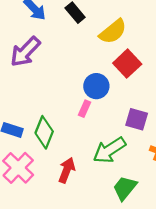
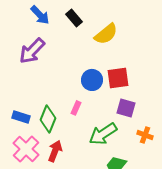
red square: (127, 64) -> (118, 78), moved, turned 35
pink rectangle: (85, 109) -> (76, 108), moved
red arrow: (67, 170) -> (55, 151), moved

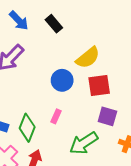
yellow semicircle: (106, 34) -> (88, 58), moved
blue circle: (92, 80) -> (62, 80), moved

